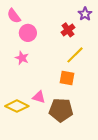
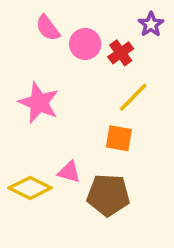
pink semicircle: (14, 16) -> (48, 28), moved
pink circle: (28, 33) -> (85, 44), moved
pink star: (22, 58) -> (39, 103), size x1.6

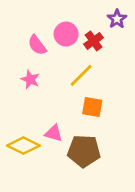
pink semicircle: (48, 28) -> (37, 45), moved
yellow line: (133, 97) -> (81, 75), moved
pink star: (39, 103) -> (30, 79), size x0.6

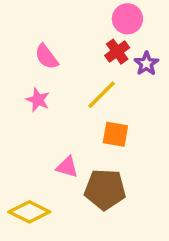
purple star: (117, 19) -> (146, 64), moved
pink circle: (66, 34) -> (127, 19), moved
yellow diamond: (23, 146) -> (29, 212), moved

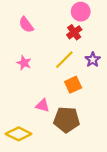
pink semicircle: (46, 57) -> (26, 25), moved
purple star: (146, 64) -> (93, 60), moved
orange square: (115, 134) -> (73, 85), turned -35

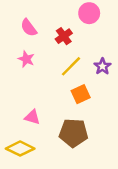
red cross: (74, 32) -> (64, 36), moved
pink star: (24, 63) -> (26, 59), moved
pink triangle: (43, 105) -> (32, 117), moved

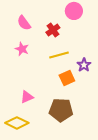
yellow line: (71, 66) -> (59, 55), turned 30
purple star: (102, 66) -> (84, 65), moved
pink triangle: (32, 117) -> (27, 97), turned -40

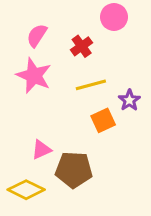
pink semicircle: (24, 23) -> (37, 35), turned 70
pink star: (22, 49) -> (34, 76), size x1.6
brown pentagon: (61, 110) -> (74, 170), moved

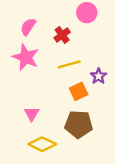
pink triangle: (41, 150) -> (32, 114), turned -35
brown pentagon: (74, 170) -> (79, 124), moved
yellow diamond: (26, 190) -> (42, 144), moved

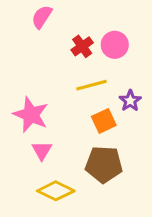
pink circle: (87, 13) -> (115, 45), moved
pink semicircle: (28, 27) -> (42, 17), moved
pink star: (26, 57) -> (31, 115), moved

